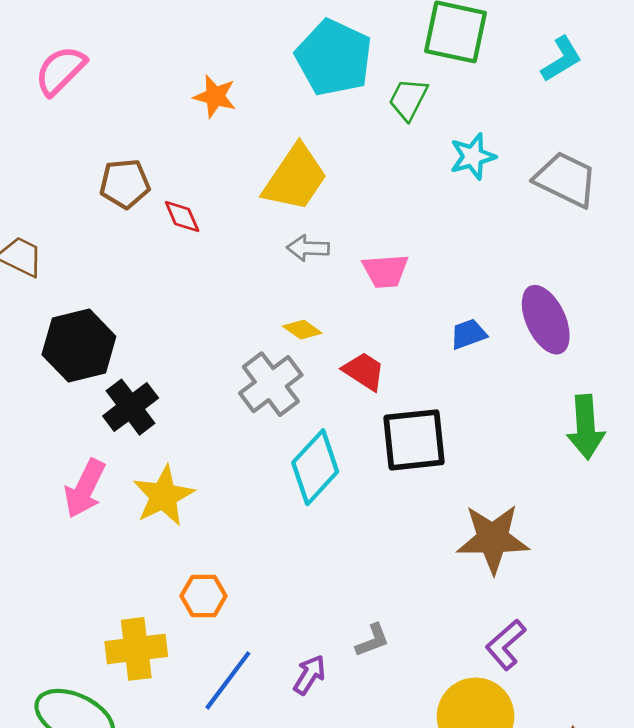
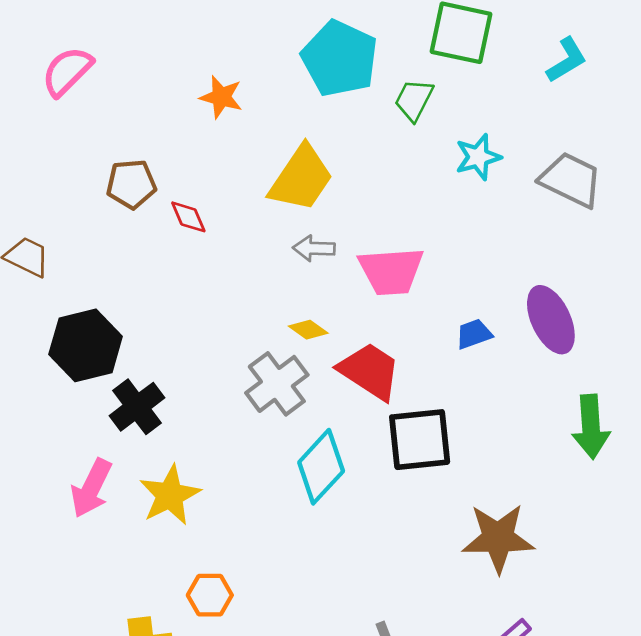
pink trapezoid: (385, 271) -> (391, 271), size x1.4
red trapezoid: (364, 371) -> (370, 371), size x1.5

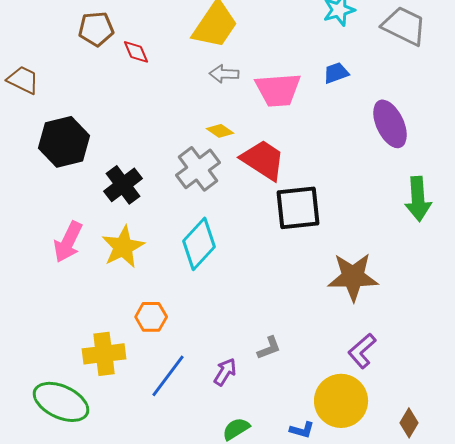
blue trapezoid: (474, 334) -> (336, 73), moved
black cross: (137, 407) -> (123, 185), moved
cyan diamond: (321, 467) -> (199, 244), moved

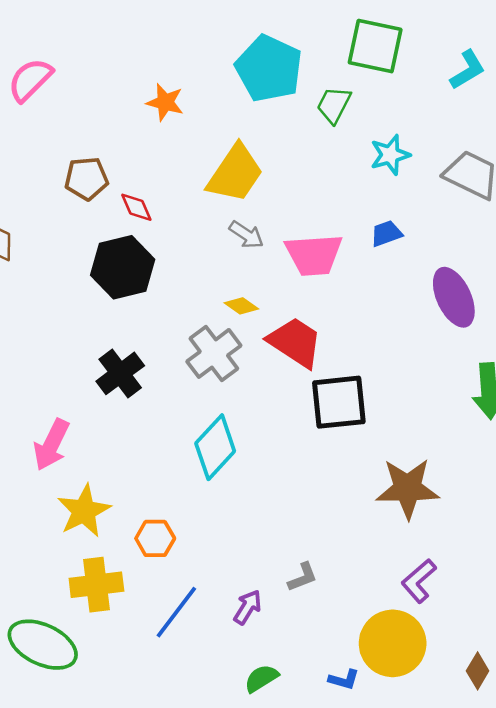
gray arrow: (224, 74) -> (246, 235), turned -148
black hexagon: (64, 142) -> (123, 267), moved
yellow star: (123, 247) -> (84, 511), moved

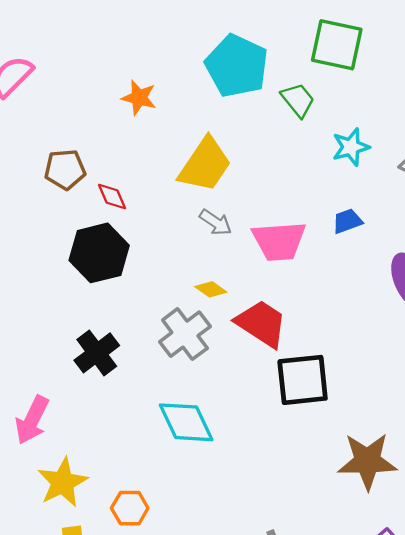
green trapezoid: (334, 105) -> (298, 100), turned 114
cyan diamond: (215, 447) -> (186, 422), turned -68

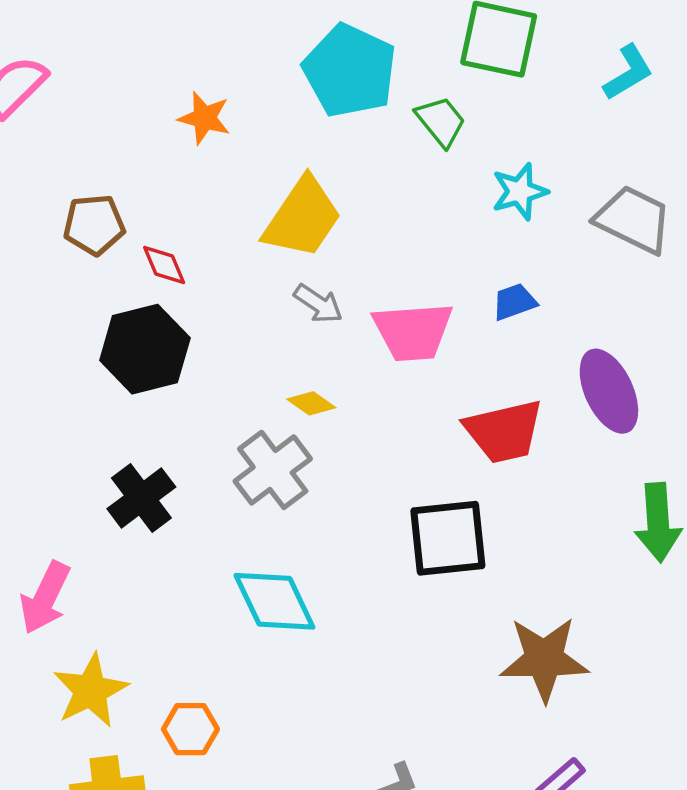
red trapezoid: (261, 324) -> (504, 431), moved, turned 134

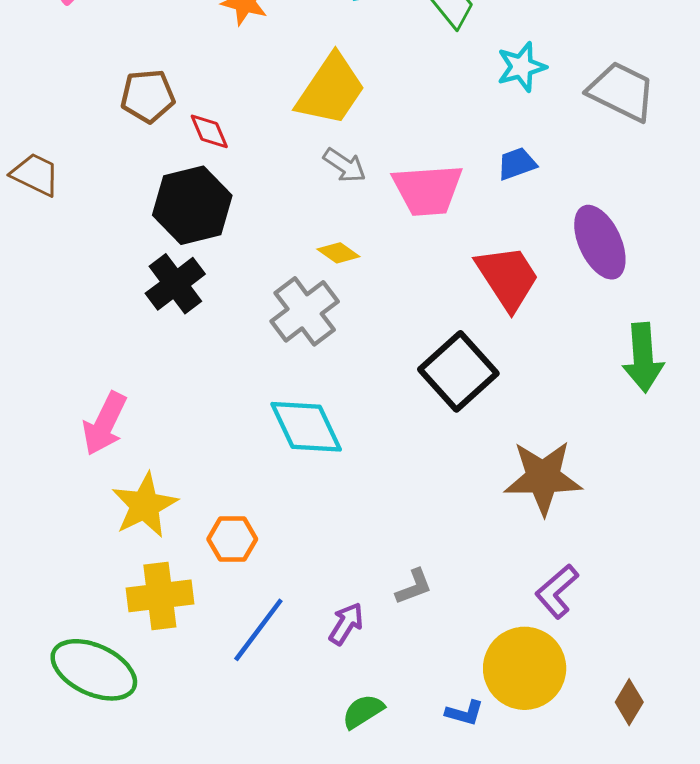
red trapezoid: (504, 431) -> (508, 278), turned -110
black cross: (141, 498) -> (175, 284), moved
black square: (448, 538) -> (458, 371), turned -36

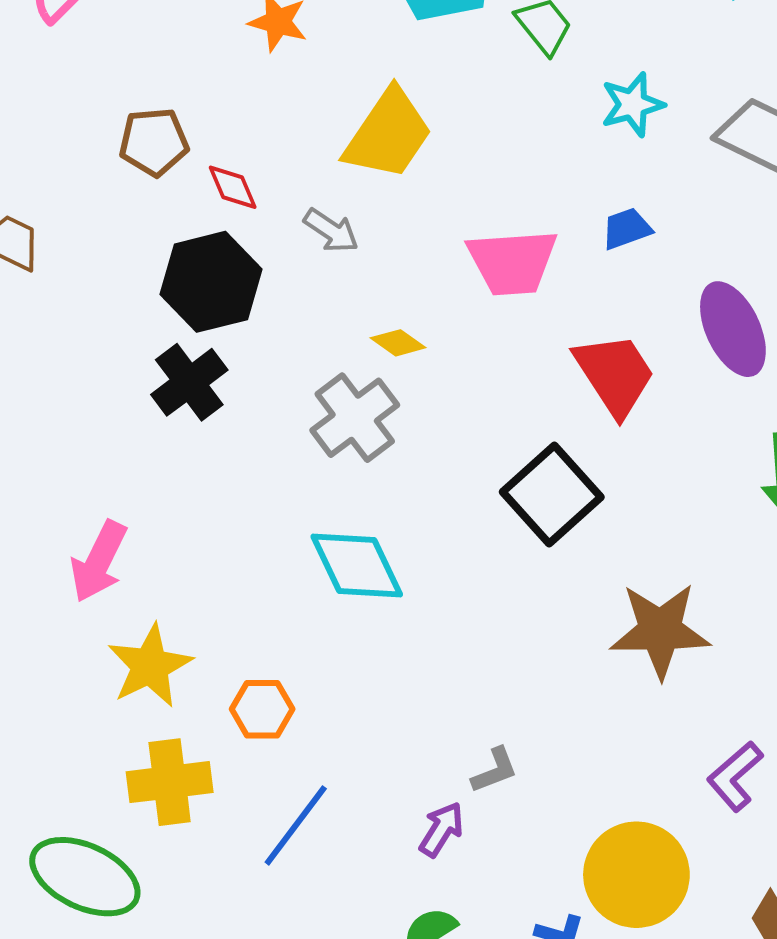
gray arrow: (345, 165) -> (331, 231), moved
purple L-shape: (557, 591) -> (735, 776), moved
purple arrow: (346, 624) -> (441, 829), moved

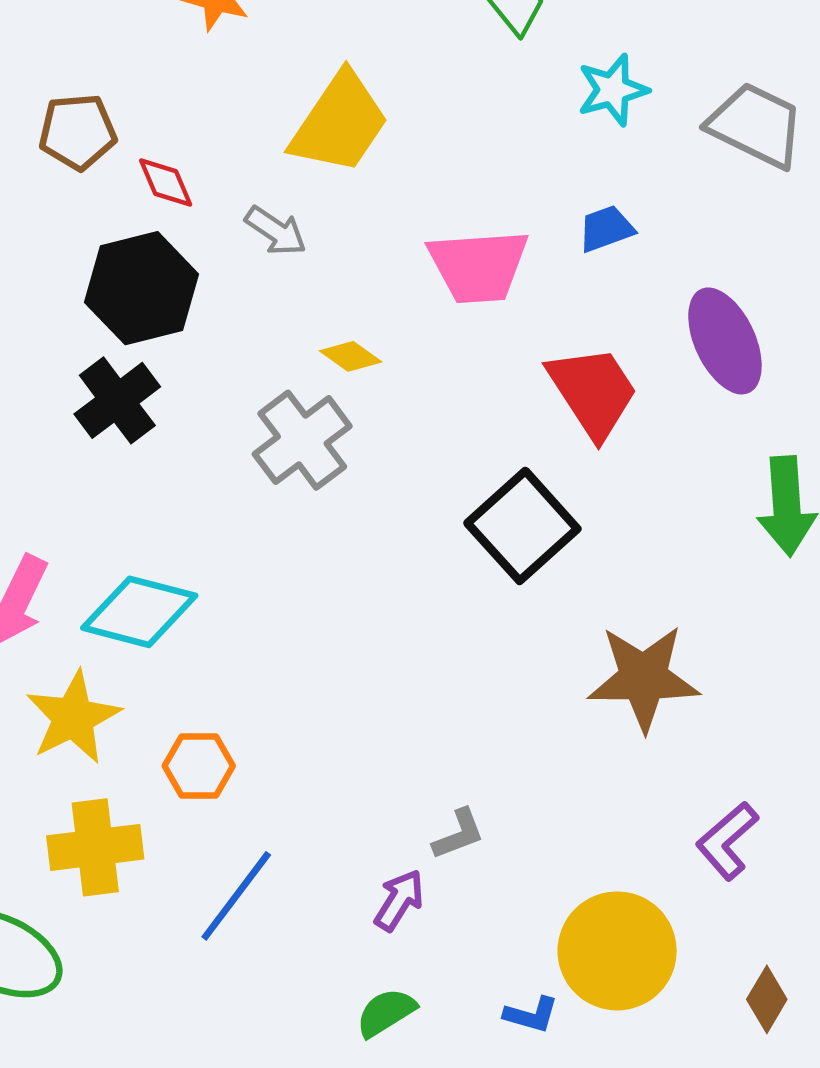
cyan diamond: (357, 565) -> (139, 612), moved, turned -50

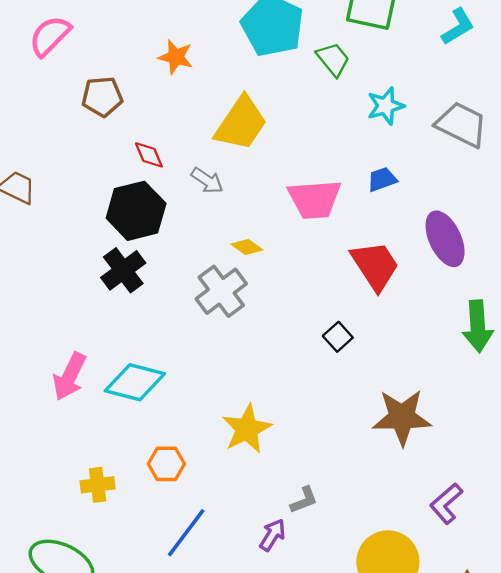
brown pentagon: (78, 132) -> (102, 97), moved
black square: (522, 526) -> (338, 337), size x0.5
yellow star: (73, 718) -> (247, 429), moved
yellow cross: (95, 847) -> (98, 485), moved, size x0.7

